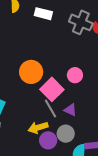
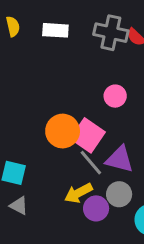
orange circle: (31, 72) -> (63, 131), moved
pink circle: (75, 75) -> (115, 96), moved
purple triangle: (70, 110) -> (119, 159), size x1.5

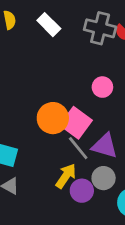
white rectangle: (55, 30) -> (49, 25), turned 40
yellow arrow: (78, 193) -> (66, 176), turned 150

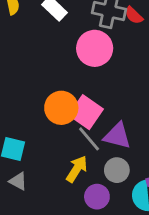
pink circle: (102, 87) -> (95, 48), moved, size x1.6
purple circle: (82, 191) -> (97, 197), moved

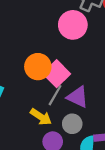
gray line: (89, 139) -> (55, 95), turned 60
yellow arrow: (77, 169) -> (41, 117), turned 80

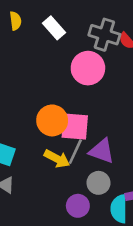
pink square: (57, 74) -> (75, 127), turned -35
yellow arrow: (41, 117) -> (57, 159), moved

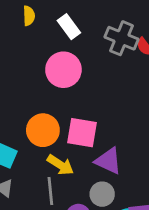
pink circle: (88, 68) -> (63, 70), moved
orange circle: (52, 120) -> (43, 130), moved
gray line: (75, 152) -> (50, 191), moved, turned -35

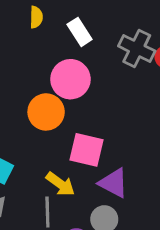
orange circle: (43, 130) -> (46, 112), moved

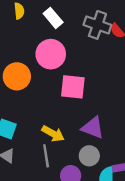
orange circle: (46, 112) -> (17, 76), moved
pink square: (87, 150) -> (73, 87), moved

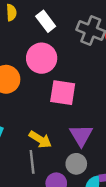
purple triangle: (93, 128) -> (81, 135), turned 35

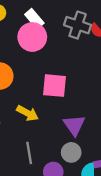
pink circle: (42, 58) -> (32, 37), moved
yellow arrow: (40, 139) -> (28, 113), moved

